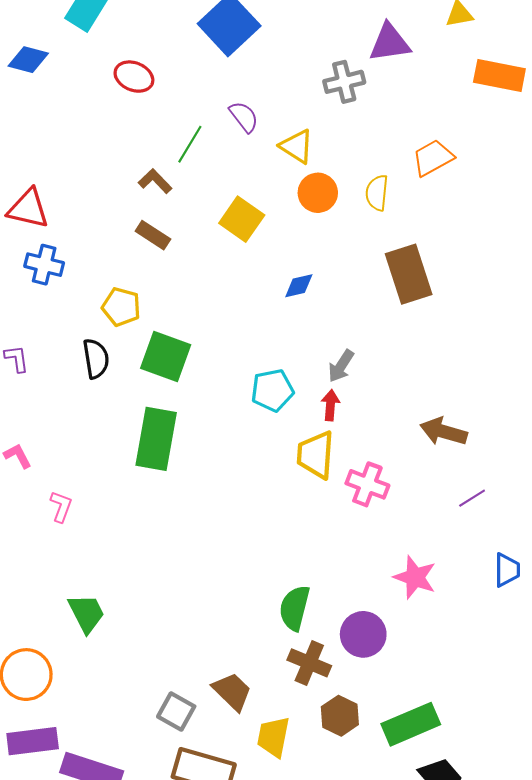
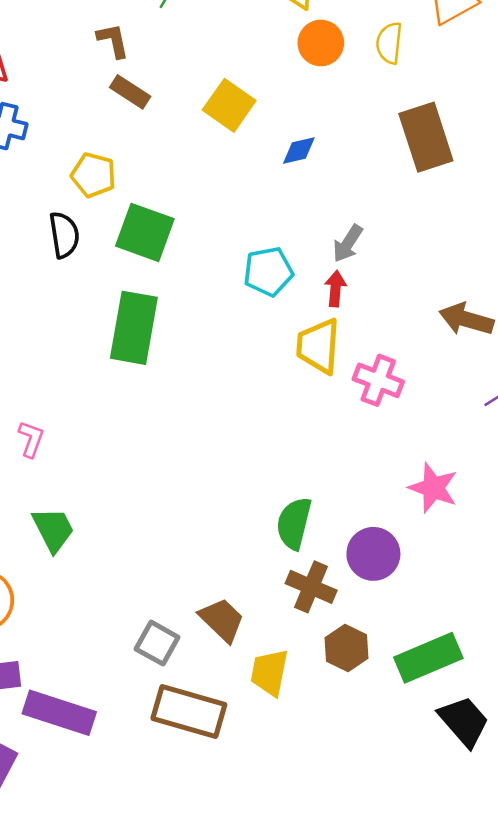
brown L-shape: (155, 181) -> (113, 41), moved, turned 32
yellow square: (242, 219) -> (229, 105), moved
pink L-shape: (61, 507) -> (31, 439), moved

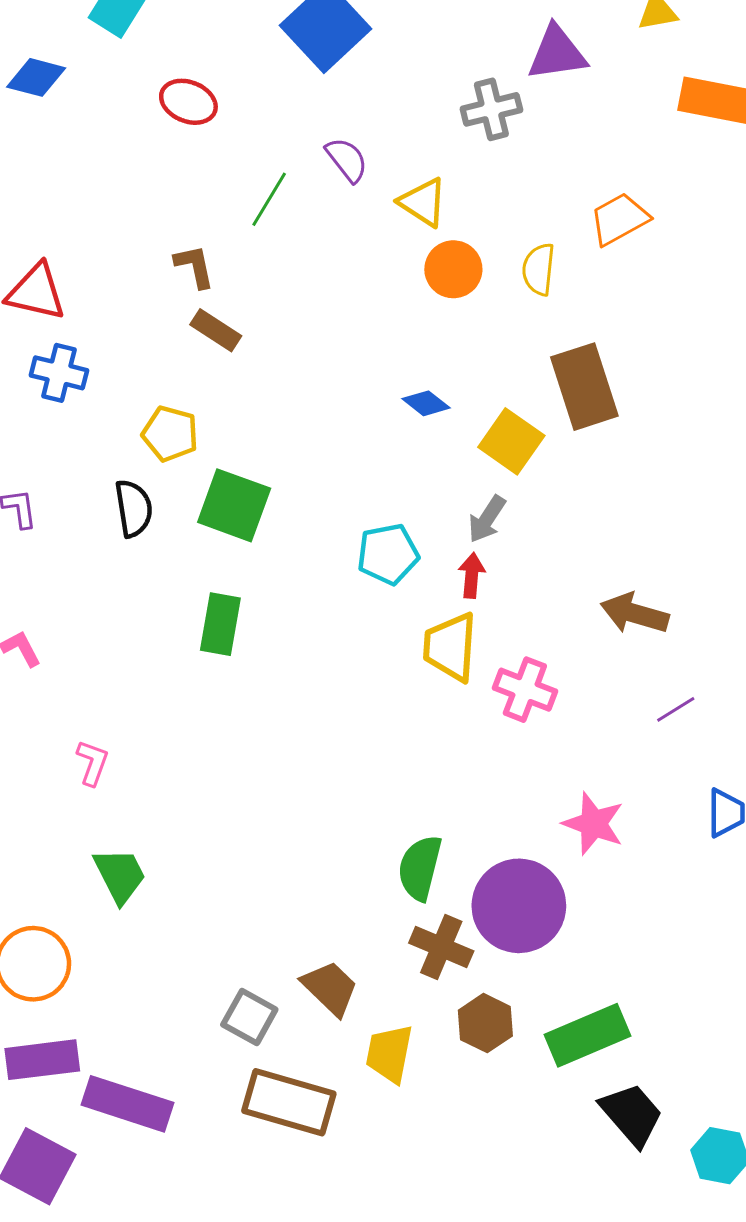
yellow square: (229, 105) -> (511, 441), moved
blue diamond: (299, 151) -> (426, 403), turned 51
green rectangle: (134, 328) -> (220, 624), size x0.7
purple circle: (373, 554) -> (519, 906), size x1.4

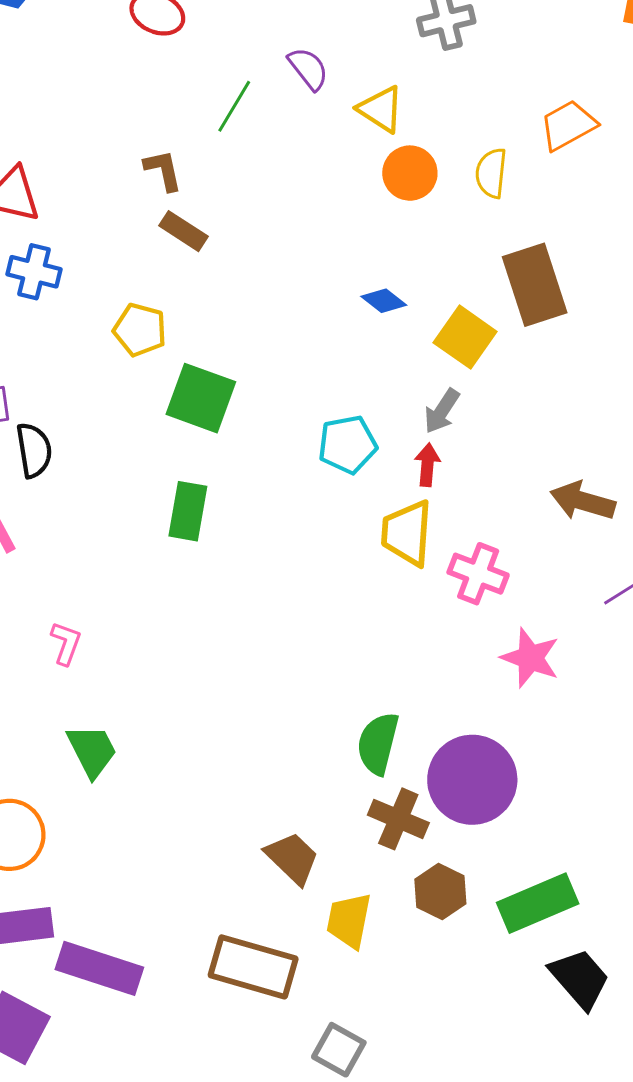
black semicircle: (134, 508) -> (34, 450), moved
pink star: (594, 824) -> (530, 658), moved
gray square: (249, 1017) -> (339, 1050), moved

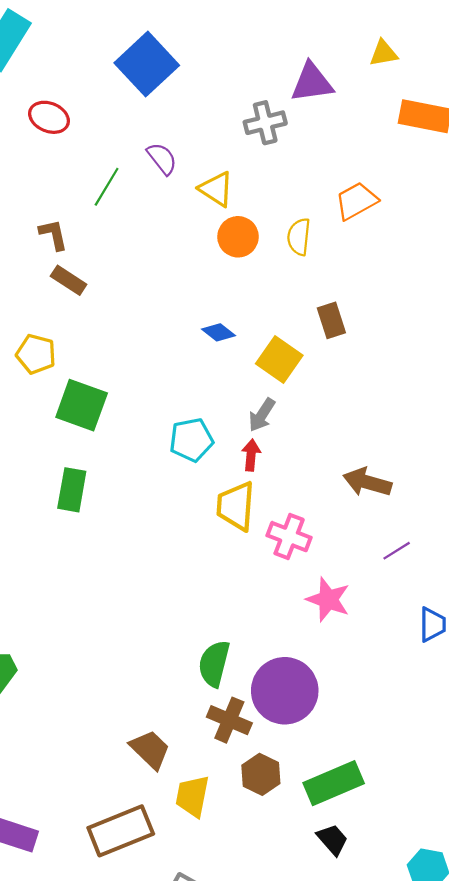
brown rectangle: (535, 285) -> (331, 320), size x0.6
brown rectangle: (253, 967) -> (121, 831), turned -38
black trapezoid: (580, 979) -> (332, 840), moved, size x0.7

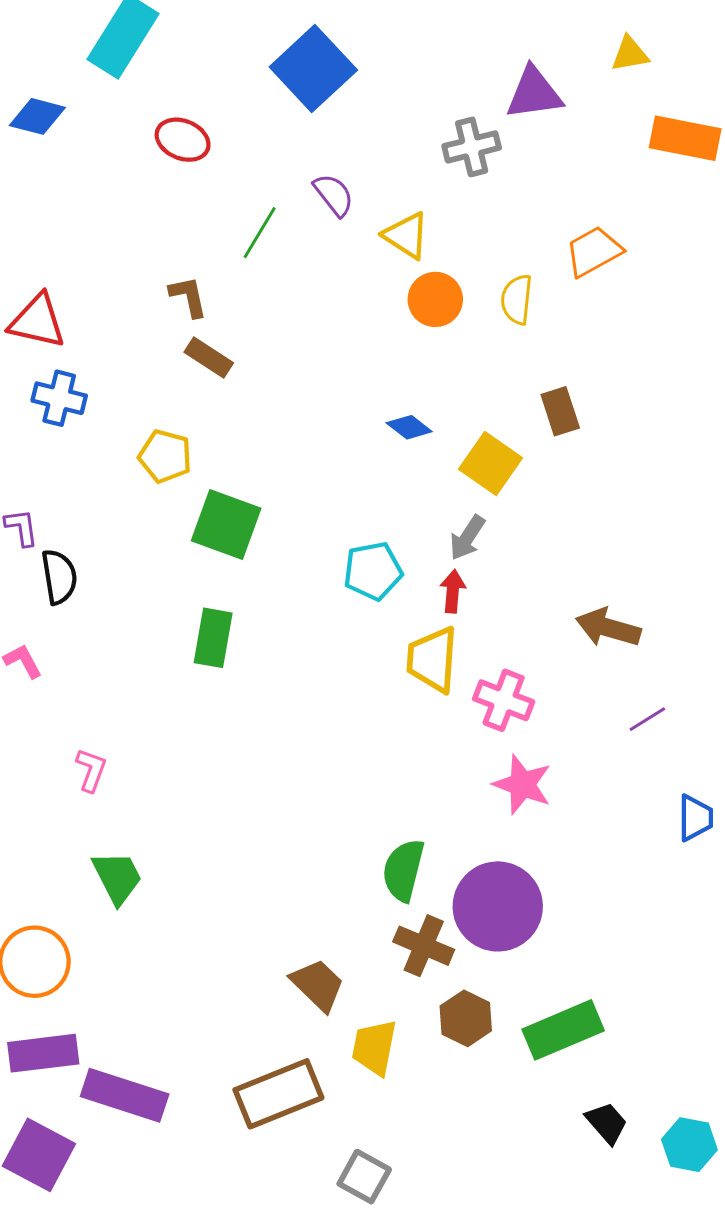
pink star: (328, 600) -> (522, 784), moved
black trapezoid: (332, 840) -> (607, 1123), moved

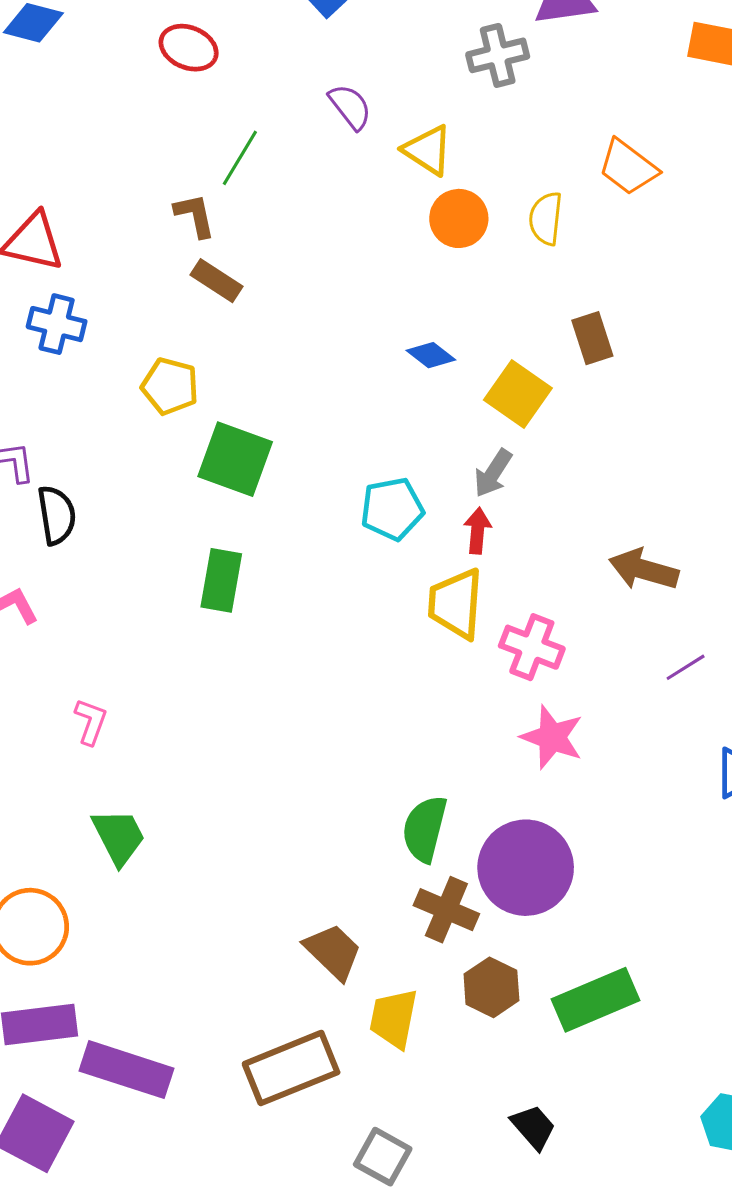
green line: (260, 233) -> (240, 158), moved
orange trapezoid: (594, 251) -> (628, 167), turned -114
black trapezoid: (607, 1123) -> (533, 1127), moved

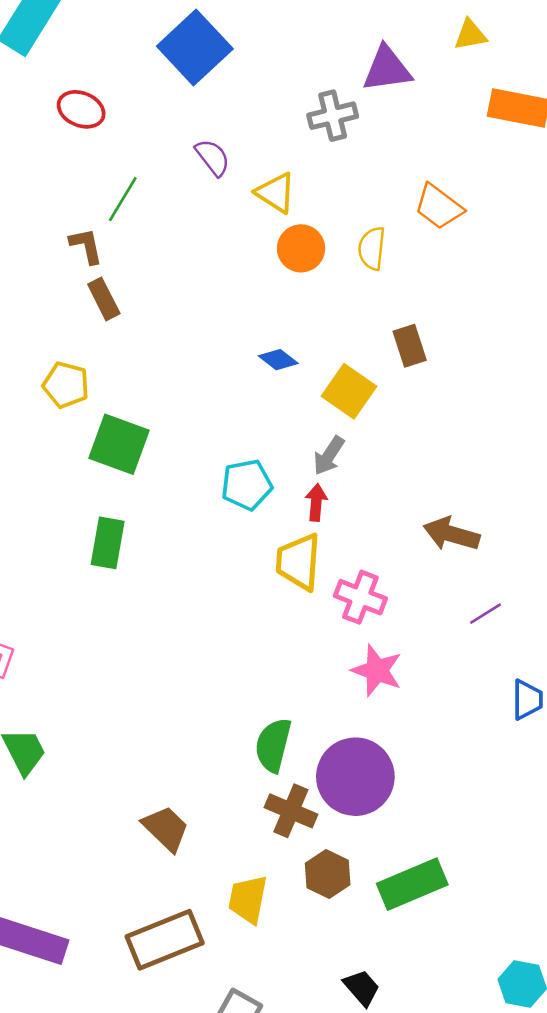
brown rectangle: (217, 281) -> (104, 299), turned 30
brown trapezoid: (333, 952) -> (166, 829), moved

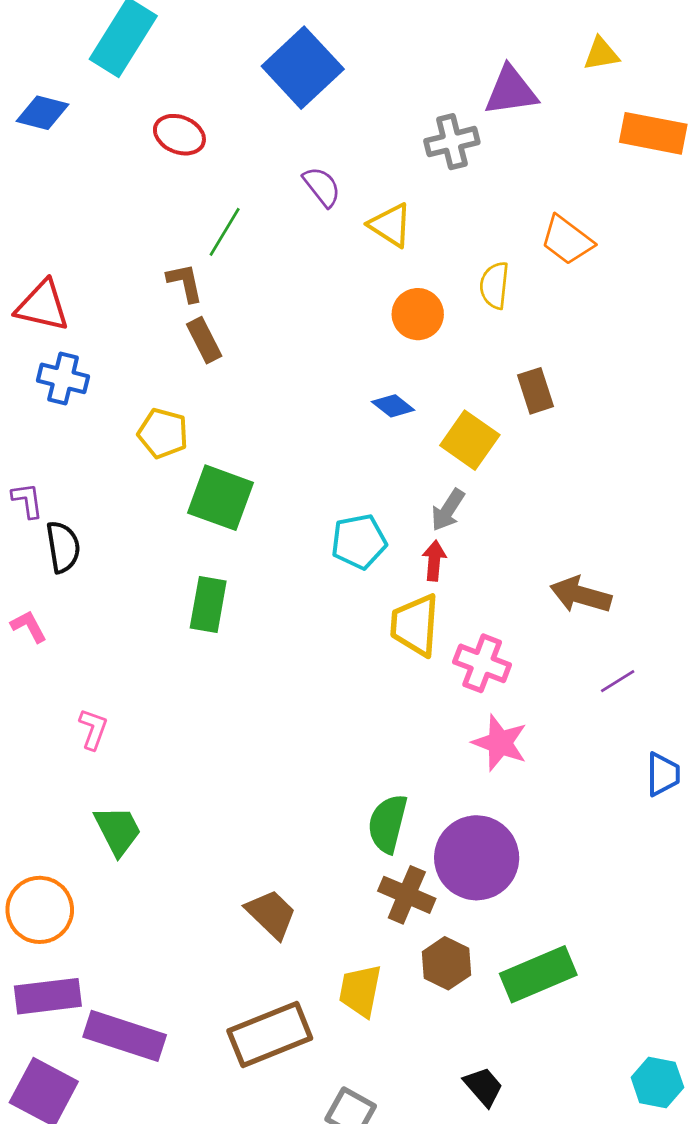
orange circle: (301, 248) -> (418, 314), moved

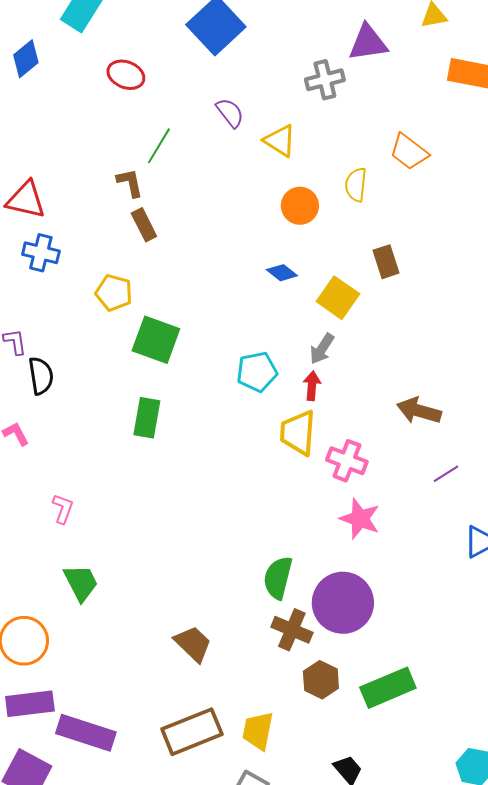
blue diamond: (42, 113) -> (26, 59), turned -54
yellow trapezoid: (360, 991) -> (258, 731), moved

